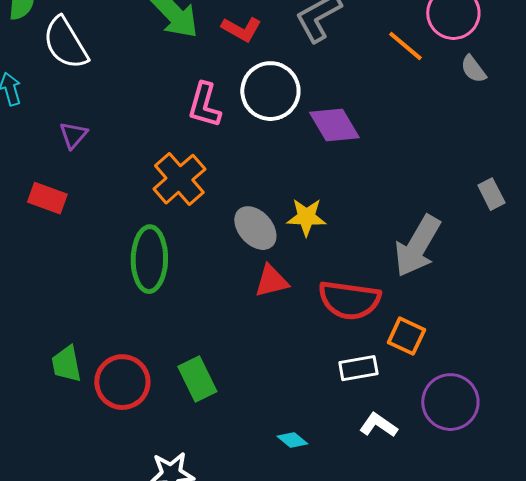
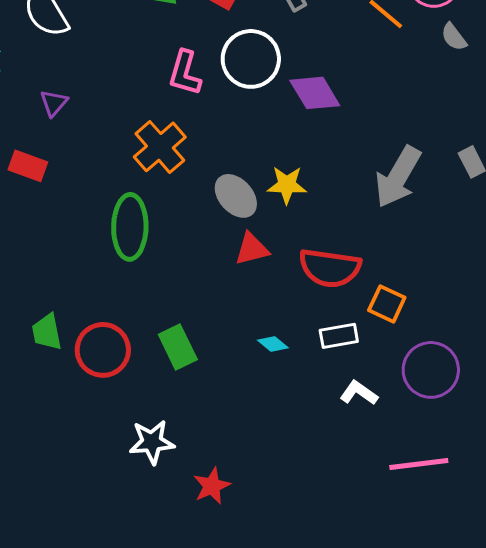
gray arrow: (417, 246) -> (398, 177), moved
cyan diamond: (292, 440) -> (273, 344), moved

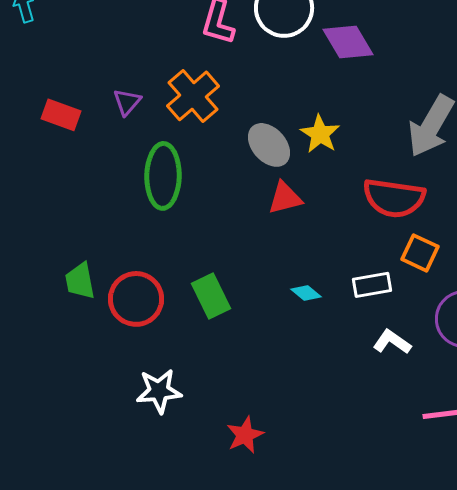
purple triangle: (54, 103) -> (127, 102), moved
yellow star: (287, 185) -> (320, 134), turned 30
red semicircle: (330, 268) -> (394, 198), moved
white star: (152, 442) -> (159, 391), moved

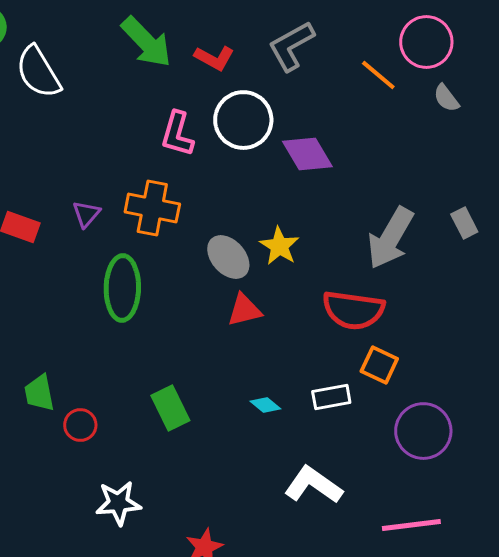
orange cross: (193, 96) -> (152, 208), turned -38
red circle: (136, 299) -> (80, 425), moved, size x0.6
white L-shape: (392, 342) -> (313, 485), moved, size x1.5

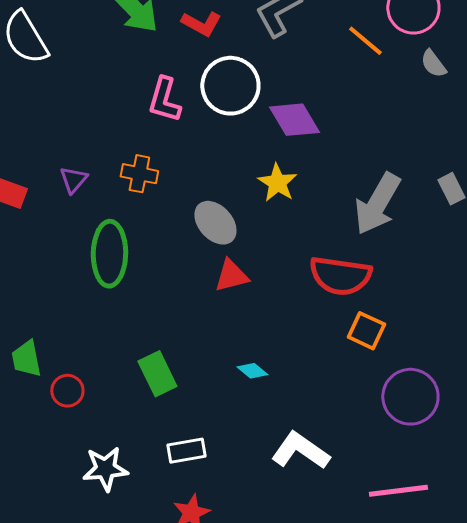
orange cross: (152, 208) -> (139, 174), size x0.7
yellow star: (279, 246) -> (277, 183), moved
white rectangle: (331, 397) -> (186, 451), moved

